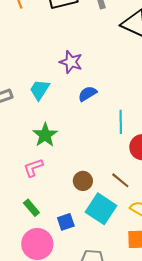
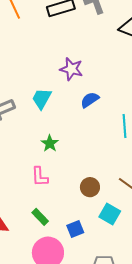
green star: (45, 135) -> (50, 143), size x0.7
pink L-shape: (33, 168) -> (40, 177), turned -70
cyan square: (101, 209) -> (110, 214), size x0.7

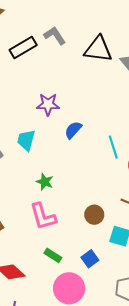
pink L-shape: (40, 177) -> (43, 216), size x1.4

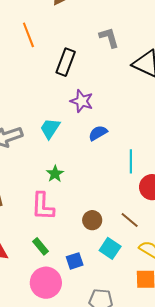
black rectangle: (23, 48) -> (66, 62), moved, turned -56

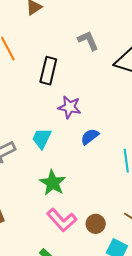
green star: (55, 174) -> (53, 183), size x1.5
pink L-shape: (43, 206) -> (62, 220), moved, turned -36

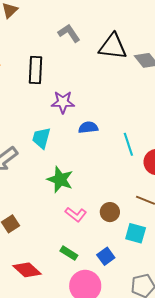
blue semicircle: (90, 137) -> (88, 127), turned 42
pink L-shape: (62, 220) -> (76, 214), size x0.7

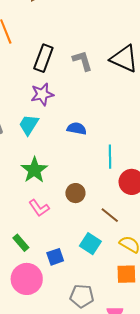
gray L-shape: (69, 33) -> (82, 61), moved
purple star: (63, 102) -> (42, 94), moved, turned -30
brown circle: (110, 212) -> (75, 193), moved

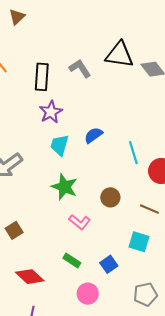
cyan trapezoid: (29, 125) -> (60, 145), moved
blue semicircle: (77, 129) -> (93, 135), turned -30
pink circle: (27, 279) -> (88, 294), size x0.7

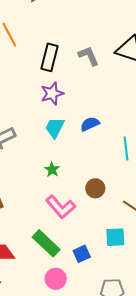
green star: (64, 187) -> (52, 170), size x0.6
pink L-shape: (80, 222) -> (61, 207), size x1.4
cyan square: (139, 242) -> (115, 237), turned -30
green rectangle: (72, 260) -> (46, 243), size x1.6

